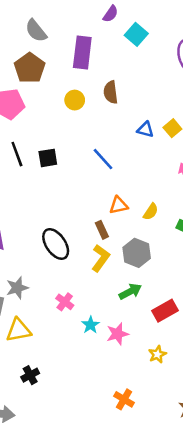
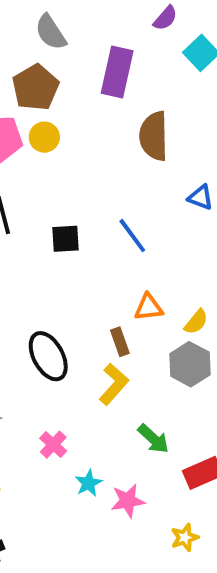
brown semicircle: (111, 92) -> (154, 136), size x1.4
yellow circle: (75, 100) -> (44, 137), moved
black square: (48, 158) -> (66, 239), moved
gray hexagon: (137, 253) -> (190, 364), moved
green arrow: (130, 291) -> (153, 439), turned 65

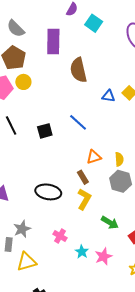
yellow semicircle: (196, 322) -> (119, 159), turned -32
black ellipse: (48, 356) -> (48, 192), turned -40

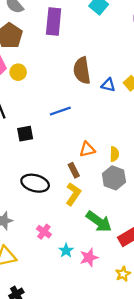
brown semicircle: (78, 70) -> (82, 70), moved
yellow circle: (23, 82) -> (18, 72), moved
blue line: (78, 122) -> (60, 111), moved, turned -66
black square: (45, 131) -> (25, 134), moved
green arrow: (110, 223) -> (99, 222), size x1.4

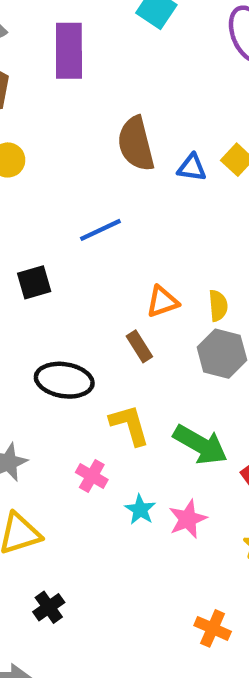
yellow L-shape: (73, 194) -> (129, 425), moved, turned -45

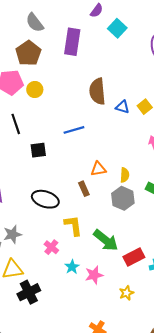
black cross: (49, 607) -> (29, 292), moved, size x1.5

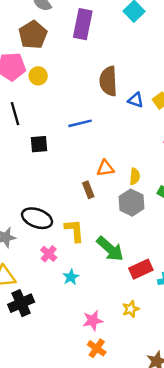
black ellipse: (45, 199) -> (37, 218), moved
pink star: (94, 275) -> (93, 321), moved

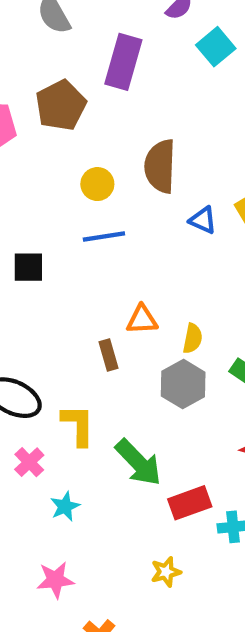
brown pentagon: (33, 35) -> (61, 105), moved
yellow circle: (38, 76) -> (97, 184), moved
blue triangle: (136, 100) -> (203, 220), moved
pink star: (93, 321) -> (55, 580), moved

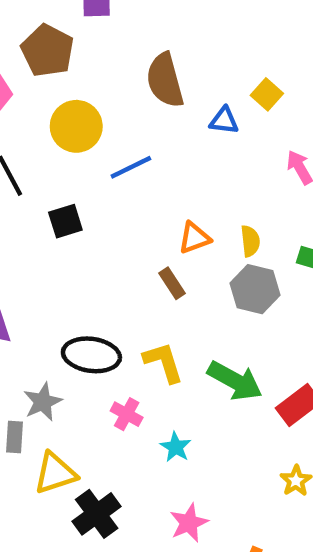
yellow circle: (97, 184) -> (76, 126), moved, size x1.5

